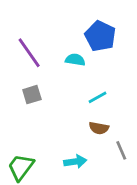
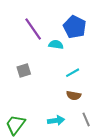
purple line: (29, 53) -> (33, 29), moved
gray line: (121, 150) -> (86, 119), moved

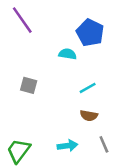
purple line: (33, 29) -> (22, 20), moved
gray square: (24, 71) -> (29, 85), turned 32

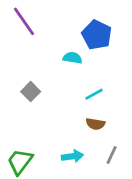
gray square: (29, 85) -> (31, 92), turned 30
gray line: (104, 144) -> (112, 155), turned 48

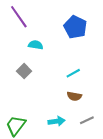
cyan semicircle: (72, 58) -> (36, 45), moved
gray line: (112, 155) -> (87, 120), turned 40

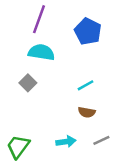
purple line: (19, 17) -> (39, 19), moved, turned 55
cyan semicircle: (36, 45) -> (41, 52), size x1.5

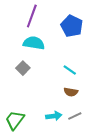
cyan line: (85, 85) -> (70, 70), turned 64
gray line: (101, 140) -> (75, 116), moved

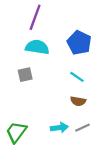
blue pentagon: (72, 26) -> (79, 43), moved
gray square: (23, 68) -> (25, 75), turned 32

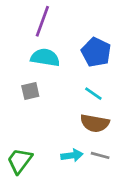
brown semicircle: (78, 101) -> (95, 123), size x1.5
gray line: (82, 128) -> (100, 155), turned 40

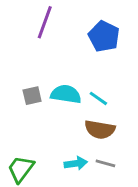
blue pentagon: (96, 52) -> (104, 36), moved
cyan semicircle: (45, 57) -> (66, 94), moved

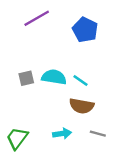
purple line: (45, 22) -> (37, 18), turned 40
gray line: (105, 163) -> (98, 134), moved

